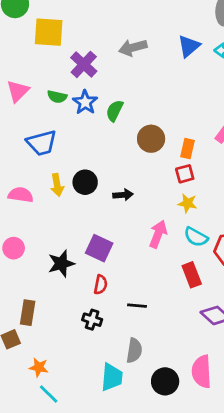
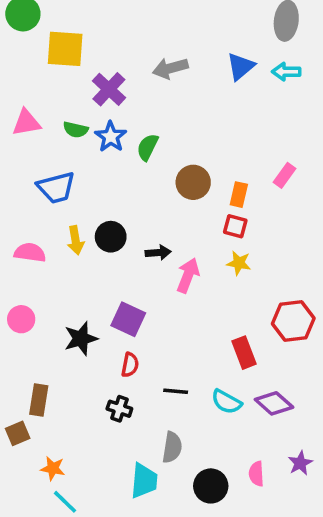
pink triangle: (18, 91) -> (26, 123), turned 35
red square: (185, 174) -> (235, 226), turned 30
pink arrow: (158, 234) -> (188, 275), moved
cyan semicircle: (196, 237) -> (227, 402), moved
pink semicircle: (202, 372) -> (256, 474), size x0.6

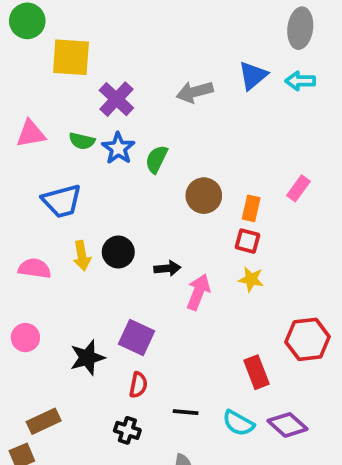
gray arrow: (170, 68) -> (195, 92), moved
brown rectangle: (39, 400) -> (44, 421), turned 56

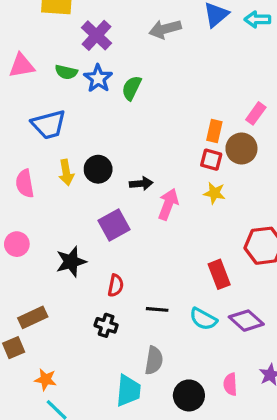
brown circle: (204, 196) -> (241, 148), moved
pink semicircle: (35, 268) -> (25, 184), turned -108
purple square: (136, 338) -> (114, 225), moved, turned 36

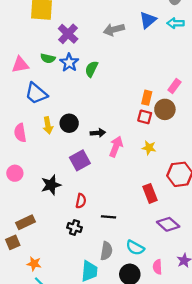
pink triangle: (22, 66) -> (20, 65), moved
blue trapezoid: (49, 125) -> (36, 93), turned 55
yellow star: (214, 193) -> (149, 148), moved
cyan semicircle: (203, 319) -> (135, 248), moved

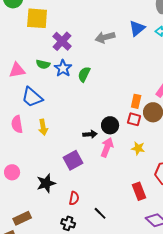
black circle: (69, 123) -> (110, 125), moved
pink semicircle: (20, 133) -> (17, 124), moved
black line: (109, 217) -> (100, 213), turned 40

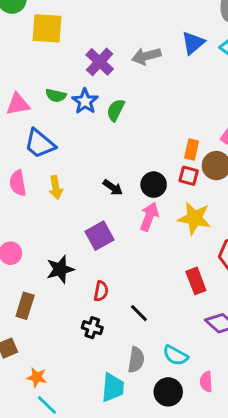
purple cross: (62, 41) -> (100, 62), moved
black arrow: (90, 134) -> (113, 187), moved, turned 40
yellow star: (138, 148) -> (194, 218), size x1.6
brown rectangle: (22, 218) -> (25, 306), moved, turned -48

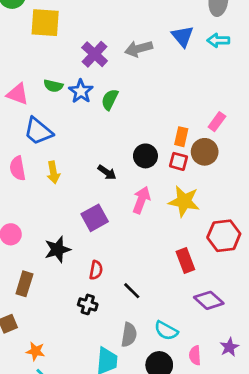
blue triangle: (193, 43) -> (183, 36), turned -30
pink triangle: (18, 104) -> (18, 94), turned 30
black circle: (154, 185) -> (145, 156), moved

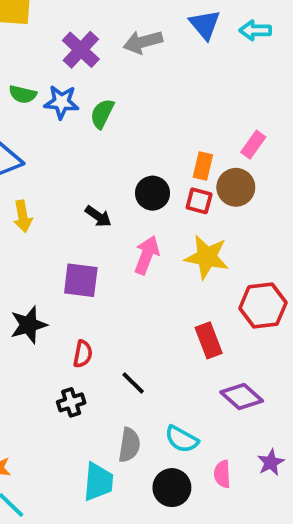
blue star: (81, 91) -> (61, 102), turned -30
purple square: (95, 218) -> (81, 280), turned 36
black cross: (88, 304) -> (71, 402), turned -36

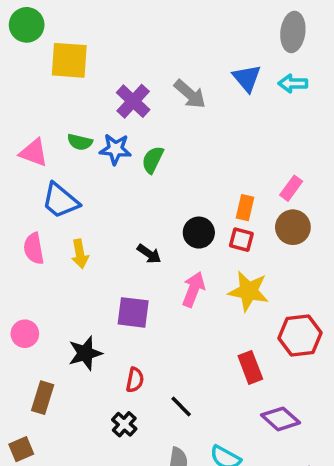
gray arrow: (143, 42) -> (190, 94), turned -124
brown circle: (236, 187) -> (293, 227), moved
black cross: (71, 402) -> (124, 424), turned -30

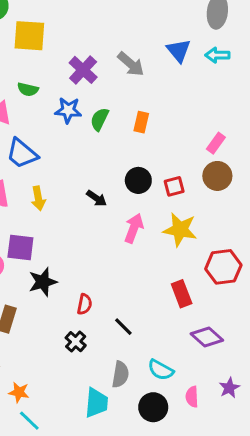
green semicircle: (80, 142) -> (28, 89), moved
orange rectangle: (245, 208) -> (141, 122), moved
red square: (241, 240) -> (174, 186), turned -30
purple square: (133, 312) -> (20, 248), moved

